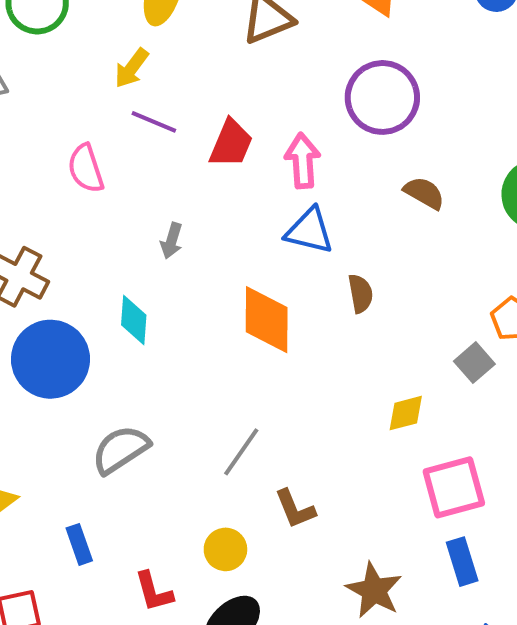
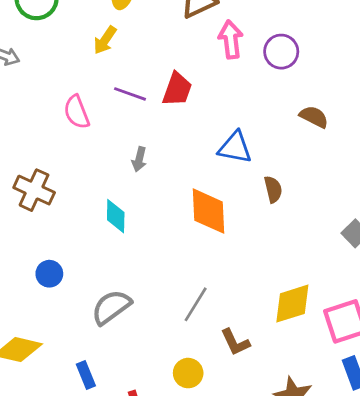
purple circle: (382, 97) -> (281, 52), size x0.7
purple line: (154, 122) -> (130, 94), moved
pink arrow: (303, 161) -> (231, 39), moved
blue circle: (50, 359) -> (49, 274), moved, size x0.5
yellow diamond: (406, 413) -> (292, 304), moved, size x1.5

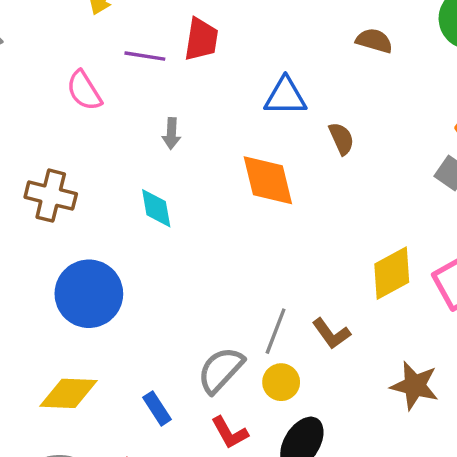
blue circle: (49, 274) -> (89, 294), size x2.0
gray line: (196, 304) -> (276, 331), moved
gray semicircle: (111, 307) -> (221, 370), moved

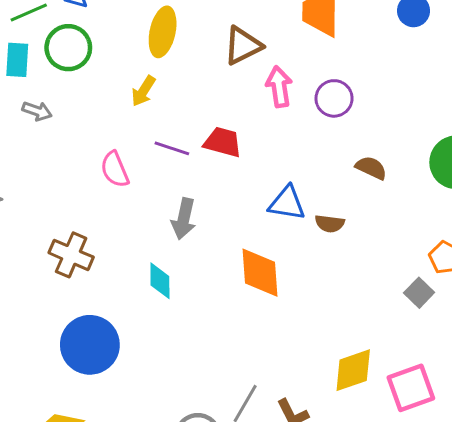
red trapezoid: (201, 39) -> (223, 142), turned -93
gray arrow: (171, 133) -> (184, 219), size x1.5
brown semicircle: (341, 139) -> (330, 224), moved, turned 112

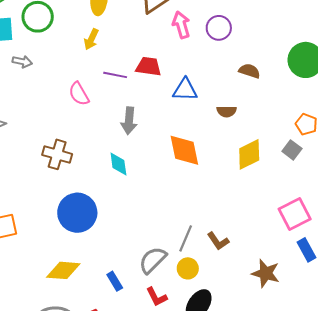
blue triangle: (287, 203) -> (185, 90), moved
yellow diamond: (353, 370) -> (249, 154), moved

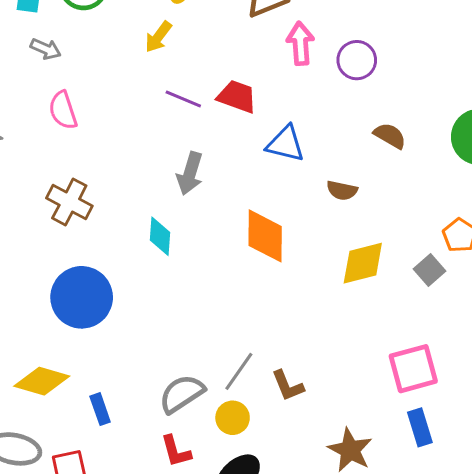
pink semicircle: (79, 94) -> (63, 110), moved
blue rectangle: (115, 281) -> (100, 409), moved

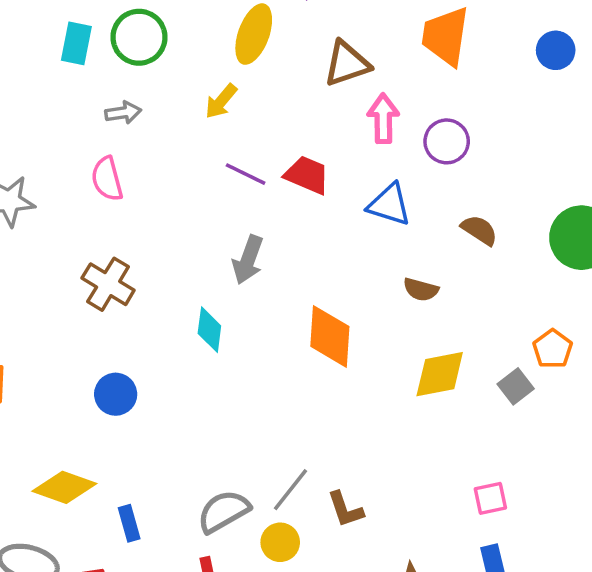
gray arrow: (46, 49) -> (123, 113), moved, turned -36
blue triangle: (285, 144) -> (389, 205), moved
blue circle: (82, 297) -> (116, 394), size x0.6
pink square: (413, 369) -> (490, 498), size x0.6

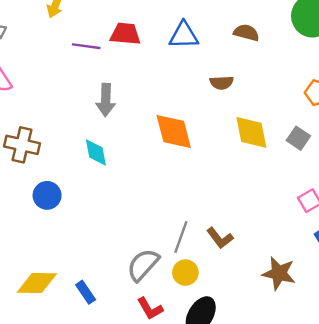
yellow diamond: (440, 374) -> (251, 132), turned -72
gray square: (516, 386) -> (298, 138), moved
blue circle: (116, 394) -> (47, 195), moved

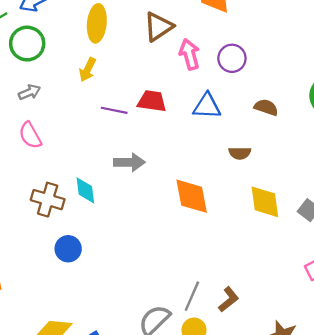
gray arrow: (106, 100) -> (129, 162), turned -96
cyan diamond: (96, 152) -> (85, 190), moved
brown L-shape: (220, 238) -> (229, 300), turned -95

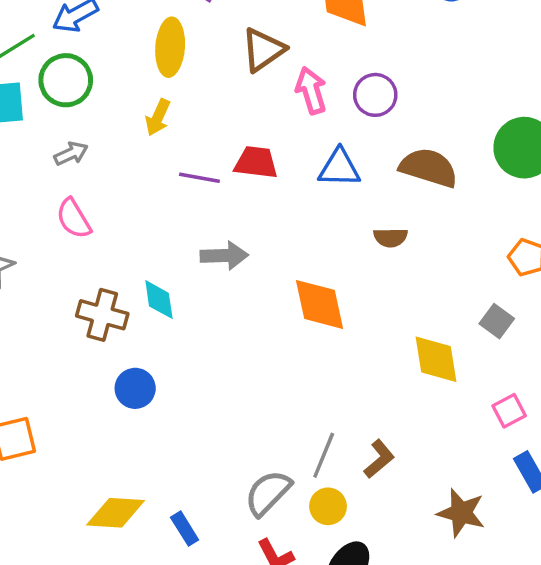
brown semicircle: (266, 107) -> (429, 168), size x1.6
yellow diamond: (265, 202) -> (436, 359), moved

